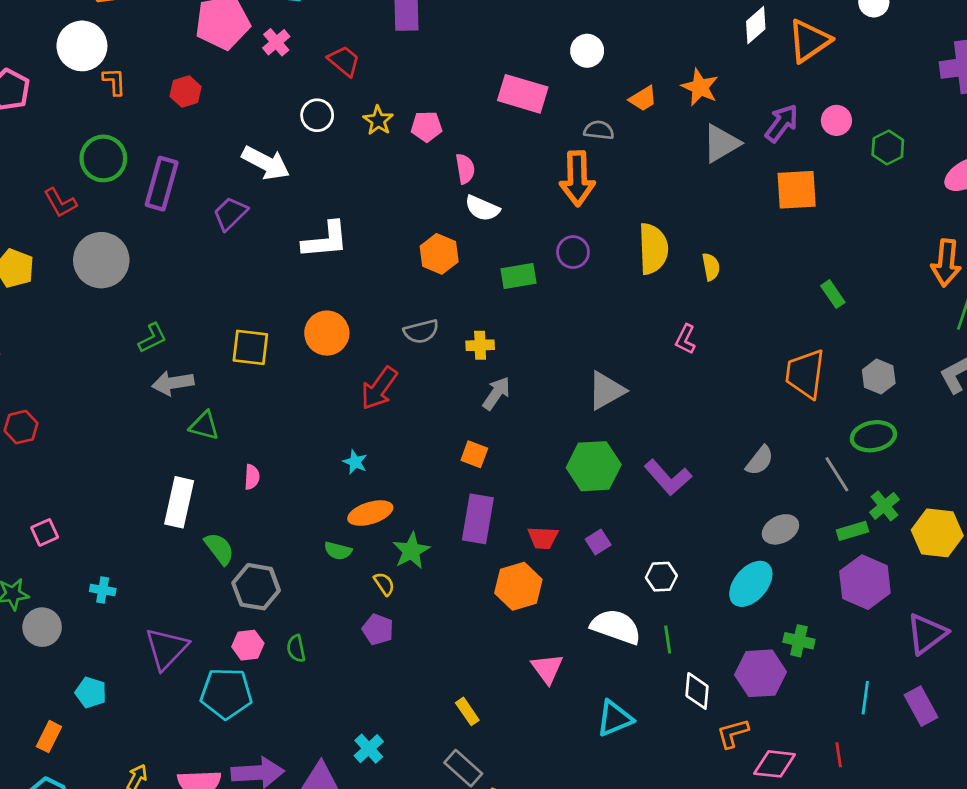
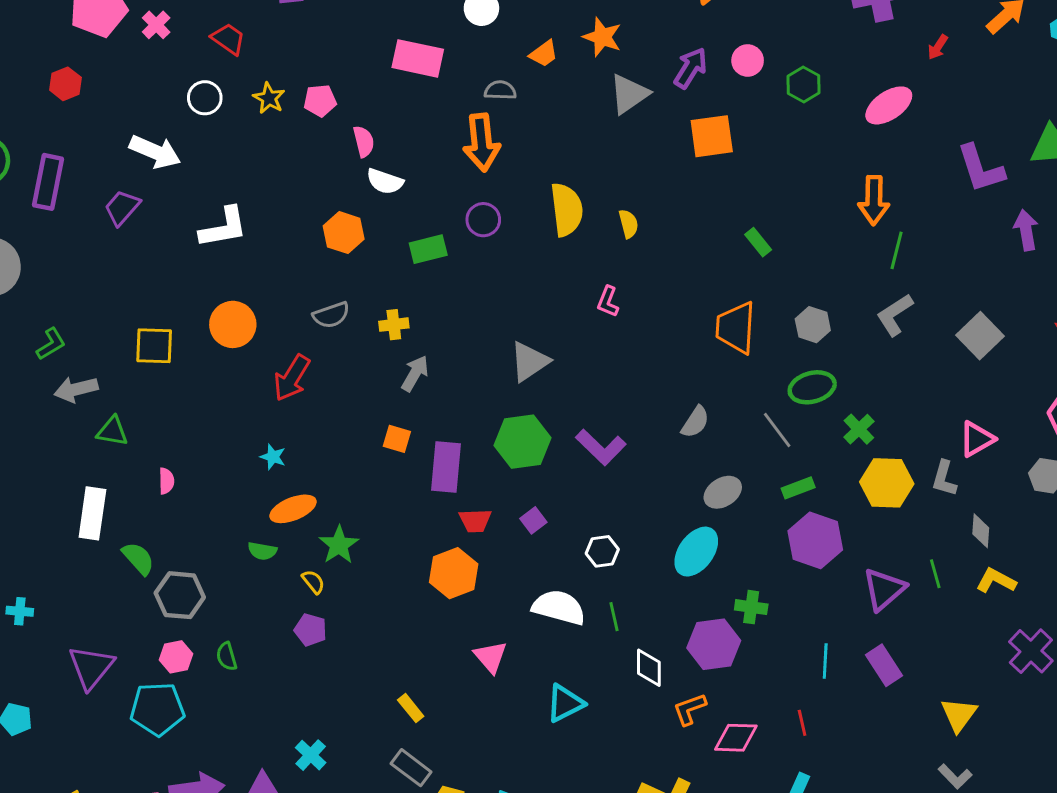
green cross: (884, 506) -> (859, 429), moved
purple rectangle: (478, 519) -> (446, 467), moved

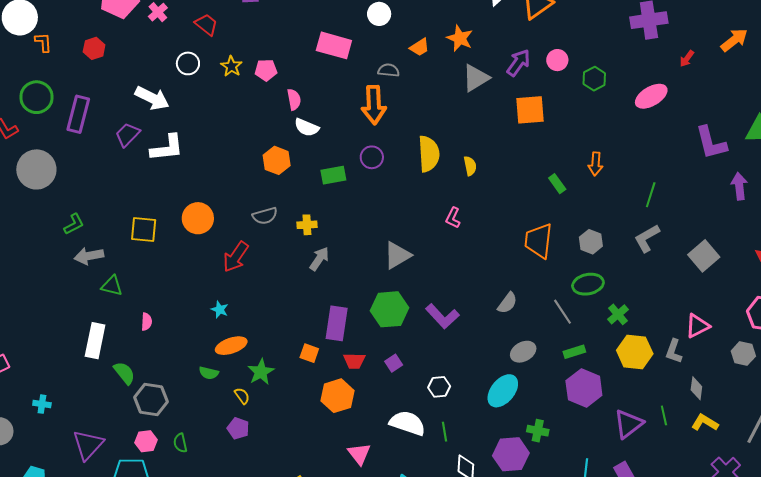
orange arrow: (874, 200) -> (595, 164), moved, size x0.7
white L-shape: (224, 228) -> (167, 148), moved
orange square: (397, 439) -> (309, 353), moved

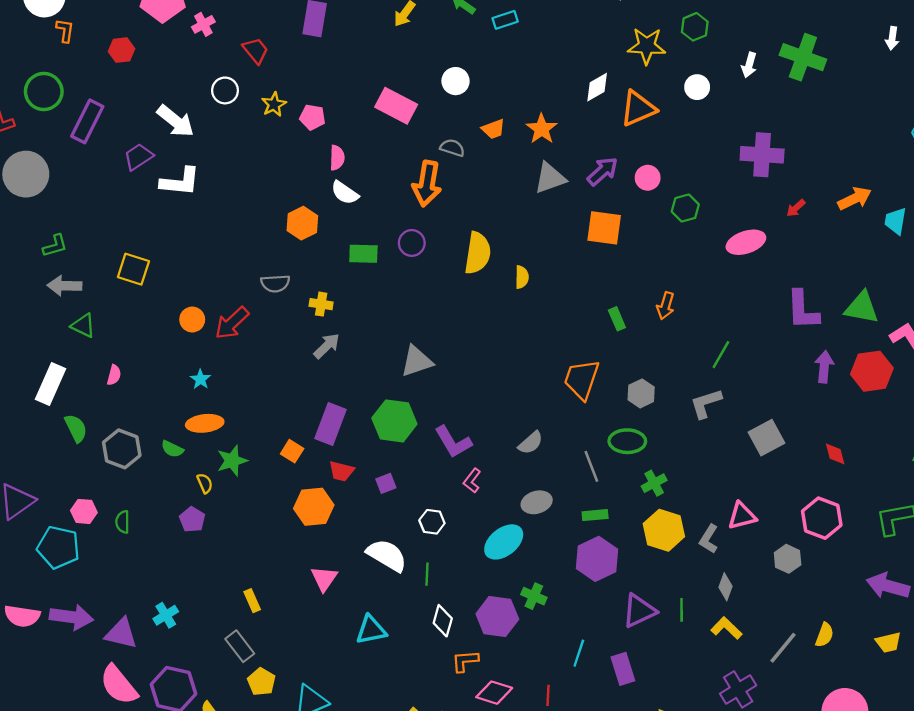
orange circle: (198, 218) -> (192, 320), moved, size x0.7
pink L-shape: (453, 218) -> (472, 481), moved
gray hexagon: (151, 400) -> (122, 449), moved

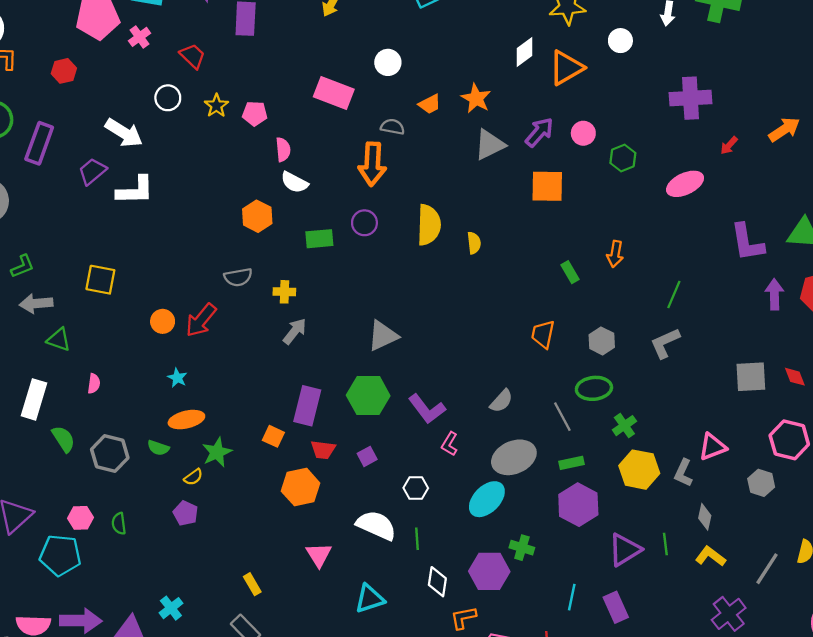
orange trapezoid: (582, 379) -> (543, 334), size x0.7
gray square: (767, 438) -> (751, 377), moved, turned 32
yellow semicircle: (205, 483) -> (193, 477), turned 84
gray ellipse: (537, 502) -> (514, 457), size x1.5

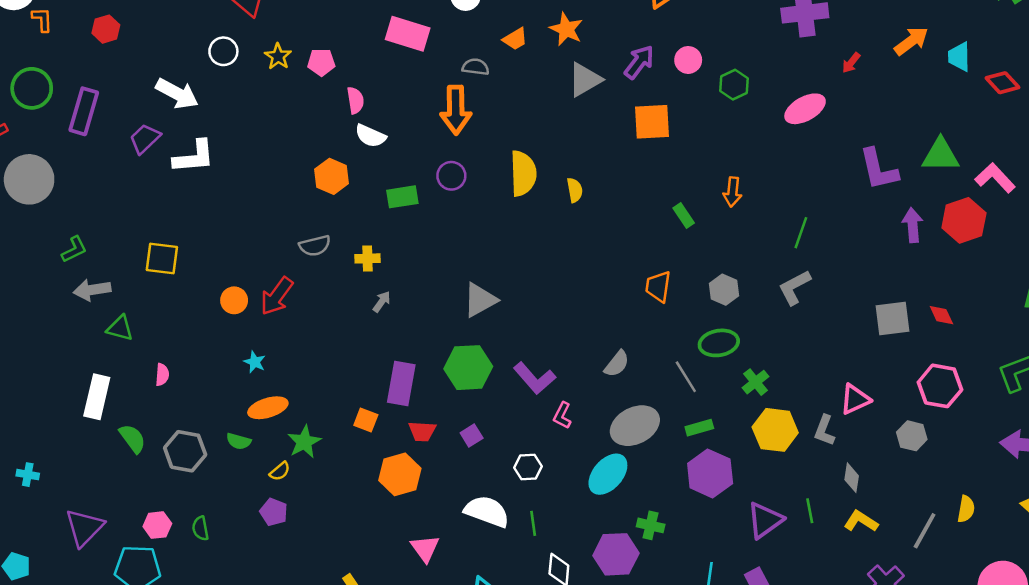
gray arrow: (295, 331) -> (382, 302), size x0.7

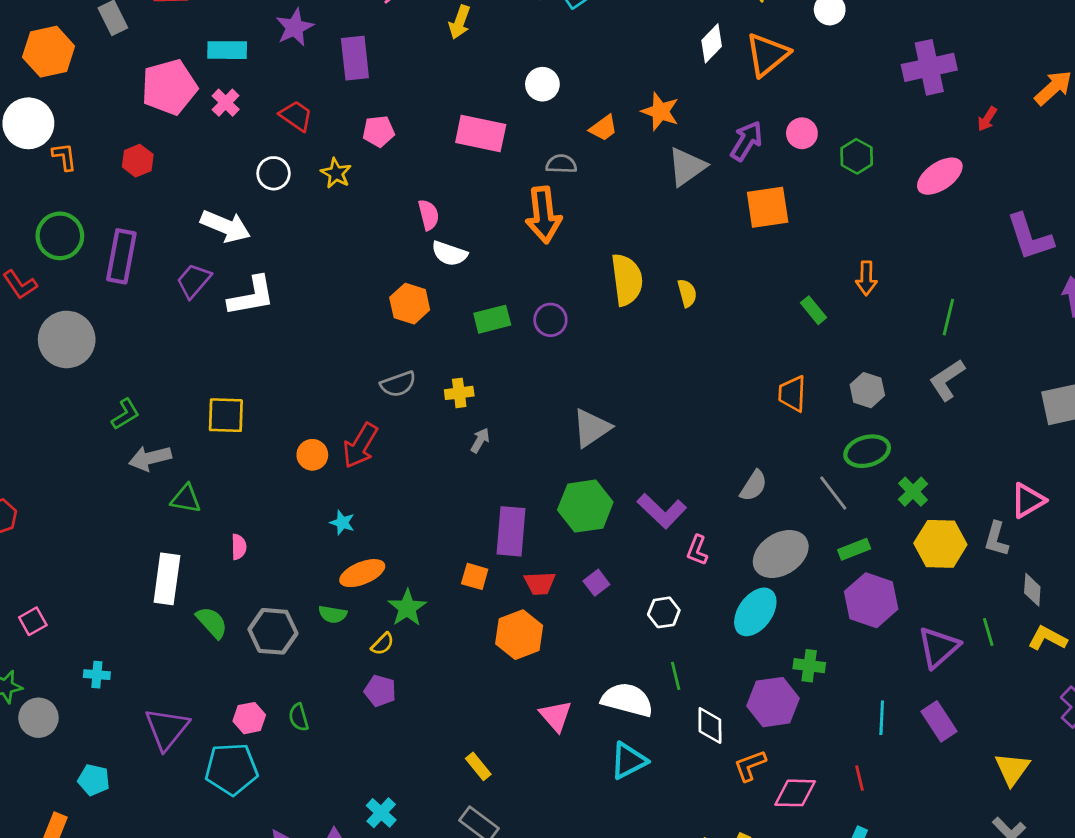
pink pentagon: (321, 62) -> (379, 131), moved
purple circle: (451, 176) -> (550, 320), moved
white semicircle: (487, 511) -> (627, 700), moved

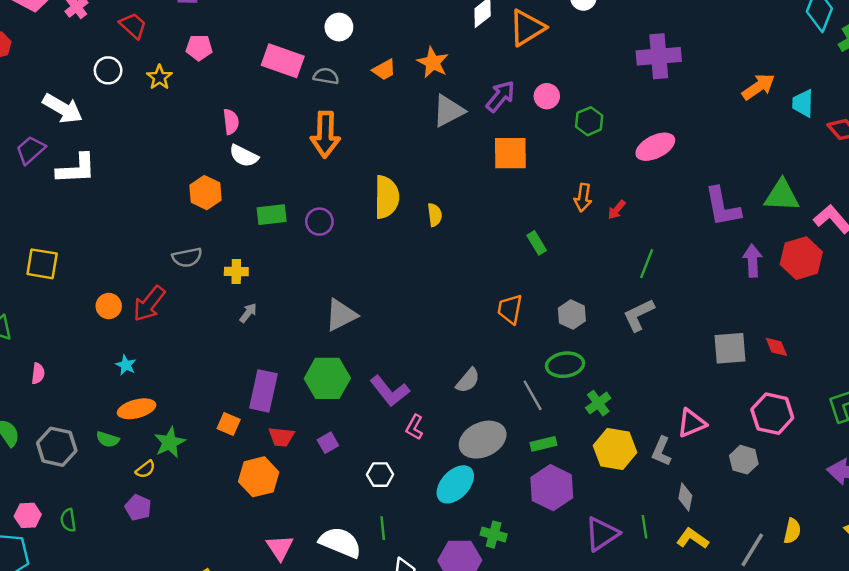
red arrow: (987, 119) -> (617, 210), moved
gray semicircle: (561, 164) -> (326, 76), moved
orange arrow: (866, 278) -> (583, 198), moved

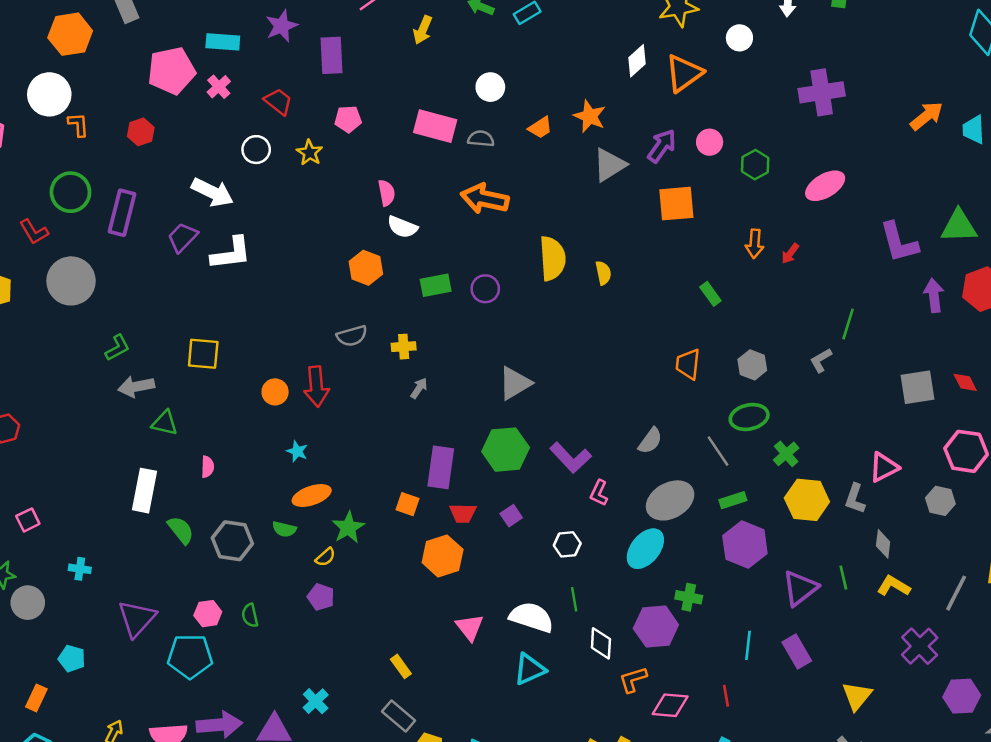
orange arrow: (325, 135) -> (485, 199), turned 105
green line: (647, 264) -> (848, 324), moved
red arrow: (149, 304) -> (316, 386), turned -39
gray L-shape: (639, 315) -> (821, 360), size x0.7

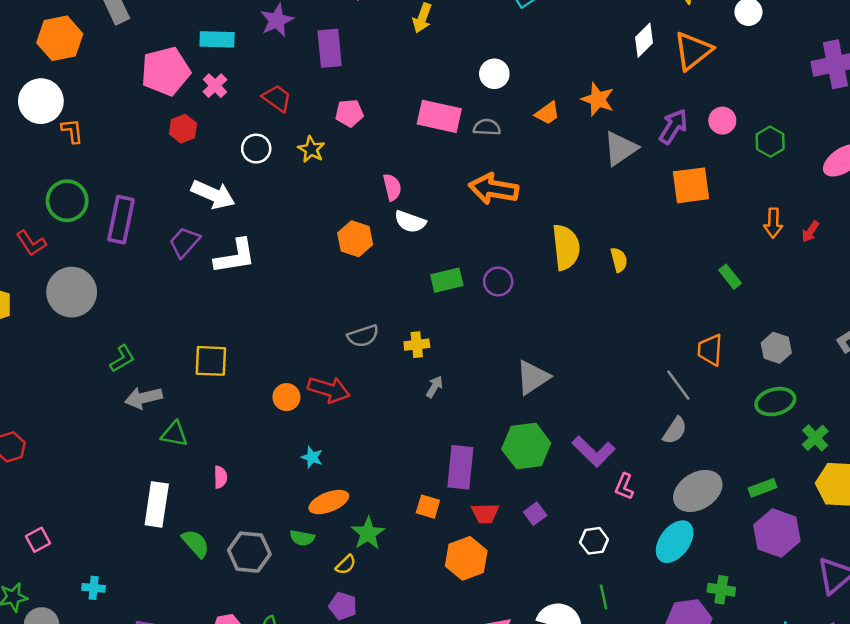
red hexagon: (141, 132) -> (183, 129), moved
orange hexagon: (366, 268) -> (355, 239), moved
red arrow: (316, 386) -> (329, 390), turned -66
gray line: (718, 451) -> (678, 385), moved

